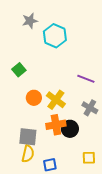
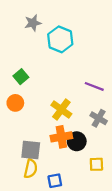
orange circle: (34, 98) -> (15, 103), moved
yellow square: (89, 158) -> (96, 164), moved

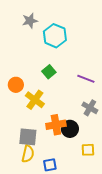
green square: (21, 77) -> (49, 72), moved
orange circle: (15, 103) -> (16, 85), moved
yellow cross: (61, 109) -> (35, 100), moved

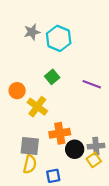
gray star: (30, 21) -> (32, 32), moved
gray cross: (90, 108) -> (96, 146), moved, turned -35
black circle: (70, 129) -> (75, 149), moved
yellow square: (88, 150) -> (94, 160), turned -32

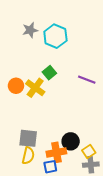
yellow cross: (37, 107) -> (35, 88), moved
orange cross: (60, 133) -> (56, 152), moved
gray cross: (96, 146) -> (91, 165), moved

